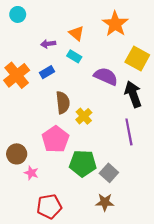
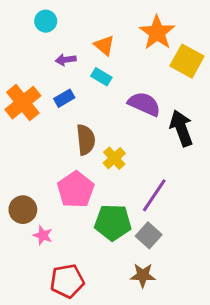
cyan circle: (18, 14) -> (46, 21), moved
yellow square: (137, 58) -> (187, 61), moved
purple line: (129, 132) -> (154, 195), moved, turned 45

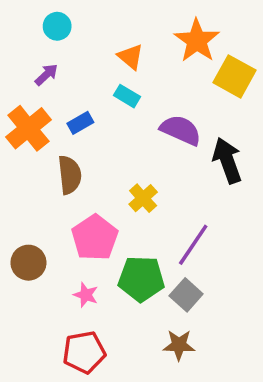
purple arrow: (66, 60) -> (46, 75), moved, turned 144
brown semicircle: (86, 140) -> (70, 175), moved
pink star: (43, 235) -> (86, 295), moved

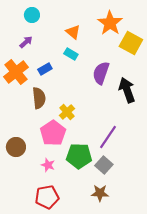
purple semicircle: (181, 130) -> (101, 73), turned -95
yellow cross: (143, 198) -> (67, 112), moved

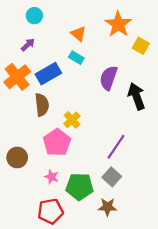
yellow square: (131, 43) -> (141, 46), size x0.7
blue rectangle: (45, 69) -> (48, 74), size x1.6
green pentagon: (79, 156) -> (80, 187), moved

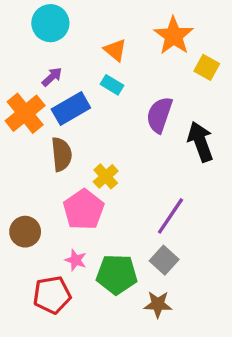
cyan circle: (34, 16) -> (50, 23), size x1.5
purple arrow: (28, 45) -> (52, 77), moved
red pentagon: (50, 211) -> (52, 295), moved

